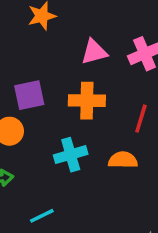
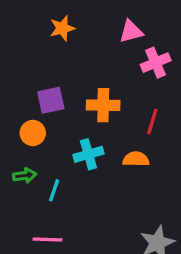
pink triangle: (94, 52) -> (131, 31), moved
cyan line: (42, 216) -> (54, 190), moved, turned -45

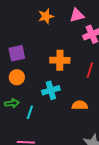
orange star: (62, 28) -> (46, 16), moved
purple square: (51, 100) -> (17, 53), moved
orange semicircle: (136, 159) -> (80, 105), moved

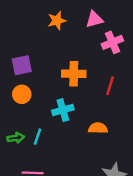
green arrow: (12, 103) -> (16, 138), moved

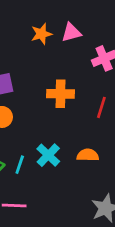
pink triangle: (94, 19) -> (71, 33), moved
cyan cross: (63, 110) -> (48, 155), moved, turned -30

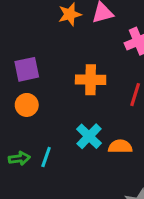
cyan cross: (48, 155) -> (89, 136), moved

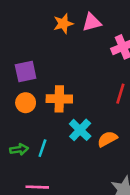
orange cross: (91, 80) -> (59, 99), moved
orange semicircle: (120, 147) -> (107, 139), turned -30

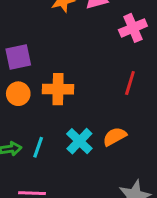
cyan cross: (80, 130) -> (79, 141), moved

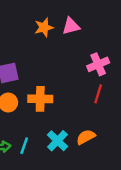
pink cross: (133, 28) -> (98, 64), moved

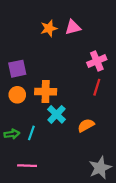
cyan cross: (57, 141) -> (56, 114), moved

